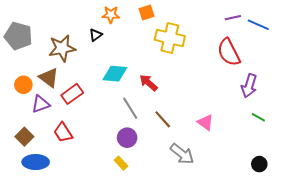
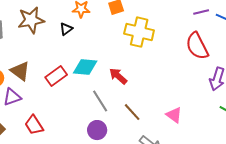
brown star: (62, 48) -> (31, 20), moved
red rectangle: (72, 94) -> (56, 76), moved

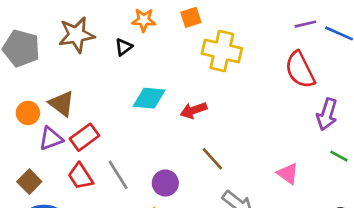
red rectangle: (56, 76) -> (84, 137), moved
red arrow: (118, 76) -> (194, 110), turned -60
gray line: (100, 101) -> (118, 175), moved
pink triangle: (174, 115) -> (288, 174), moved

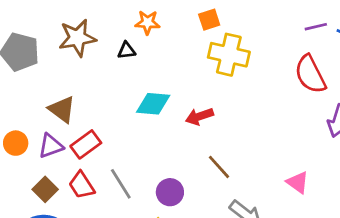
orange square: (191, 17) -> (209, 20), moved
black triangle: (124, 47) -> (126, 50), turned 30
orange circle: (28, 113) -> (16, 143), moved
brown square: (29, 182) -> (45, 189), moved

